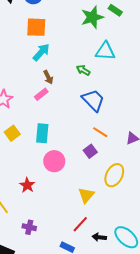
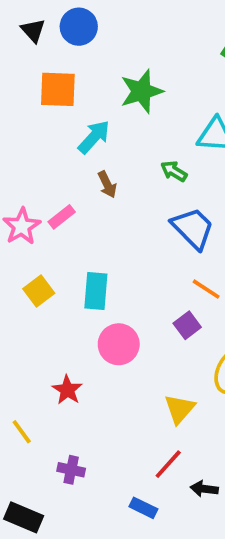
green star: (92, 17) -> (142, 91), moved
orange square: (36, 27) -> (58, 89), moved
pink rectangle: (41, 94) -> (62, 217), moved

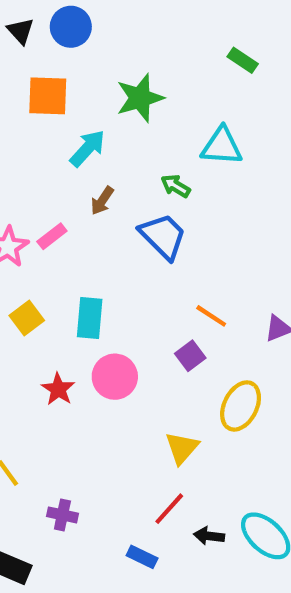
brown arrow: (107, 184) -> (102, 201), turned 60
blue trapezoid: (193, 228) -> (163, 236), moved
red star: (67, 390) -> (58, 389), moved

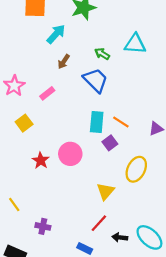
cyan triangle: (222, 146) -> (135, 44), moved
pink rectangle: (52, 236) -> (47, 93), moved
cyan rectangle: (90, 318) -> (97, 122), moved

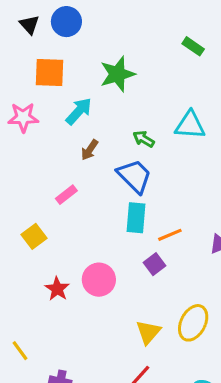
pink star: (14, 86) -> (23, 117), moved, turned 30
cyan rectangle: (97, 122) -> (136, 218), moved
orange line: (121, 122) -> (170, 235), turned -56
yellow ellipse: (136, 169) -> (193, 323), moved

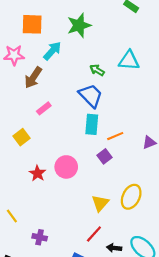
brown arrow: (90, 150) -> (33, 78), moved, size x1.5

